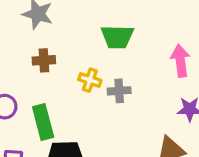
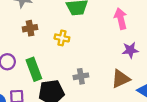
gray cross: (119, 91) -> (81, 76), moved

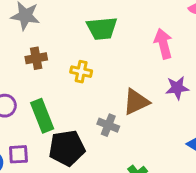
gray cross: (81, 76) -> (108, 125), turned 32
brown triangle: (121, 79) -> (136, 102), moved

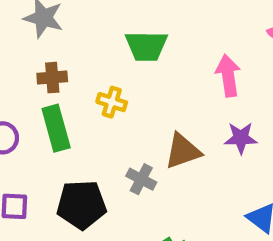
green rectangle: (42, 116) -> (56, 128), moved

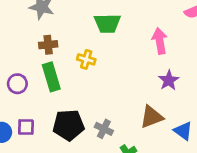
purple star: (241, 138) -> (169, 80), turned -30
brown triangle: (183, 151) -> (151, 117), moved
gray cross: (141, 179) -> (104, 129), moved

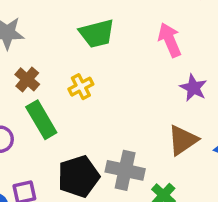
brown cross: (48, 45) -> (27, 79), turned -30
yellow cross: (86, 59) -> (81, 87), turned -30
gray cross: (104, 129) -> (125, 170), size x1.5

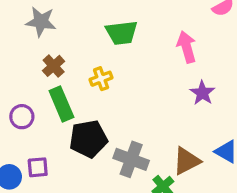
brown triangle: (183, 140) -> (187, 161), moved
black pentagon: (78, 176) -> (88, 139), moved

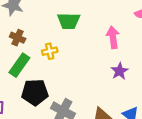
brown cross: (54, 66) -> (18, 38), turned -32
green rectangle: (61, 104) -> (19, 65), turned 50

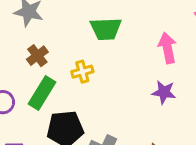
brown cross: (18, 38) -> (37, 56), turned 32
purple star: (120, 71) -> (164, 92), moved, turned -30

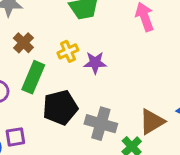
purple star: (164, 92) -> (95, 63), moved

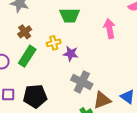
black pentagon: (60, 108) -> (35, 96), moved
gray cross: (101, 124) -> (82, 82), moved

